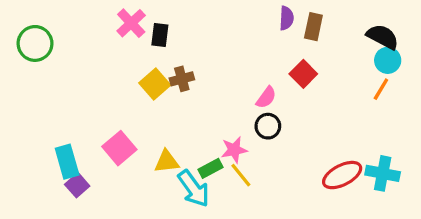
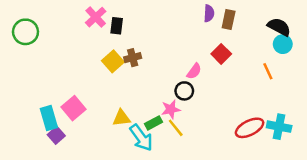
orange line: (381, 89) -> (268, 71), moved, turned -56
black circle: (268, 126) -> (184, 91), moved
pink square: (119, 148) -> (73, 108), moved

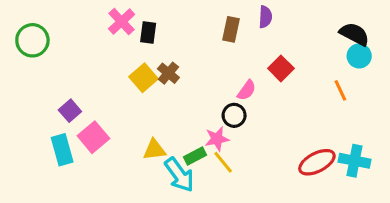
brown rectangle: (229, 20) -> (231, 29), moved
brown cross: (133, 58) -> (168, 73), turned -35
purple square: (56, 135) -> (70, 111), moved

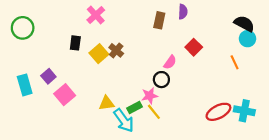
pink cross: (122, 22) -> (96, 15), moved
black rectangle: (148, 32) -> (75, 43), moved
cyan rectangle: (62, 150) -> (25, 85), moved

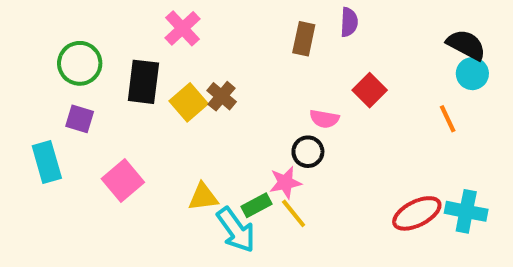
green circle: (23, 28) -> (80, 63), moved
black rectangle: (75, 43) -> (143, 82), size x1.5
pink semicircle: (170, 62) -> (324, 119), turned 64
purple square: (48, 76) -> (80, 119), moved, turned -32

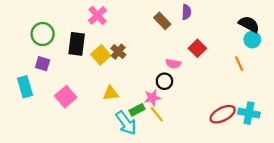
brown rectangle: (304, 39) -> (162, 21), turned -56
yellow triangle: (203, 197) -> (111, 93), moved

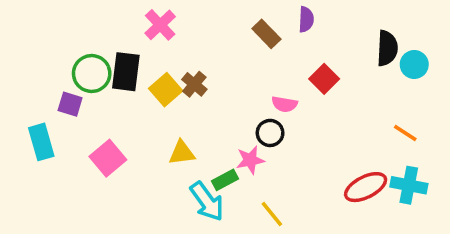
black semicircle: (249, 24) -> (387, 48), moved, turned 65
green circle: (43, 34) -> (92, 73), moved
orange line: (239, 64) -> (405, 133), moved, turned -32
yellow line: (157, 114) -> (272, 214), moved

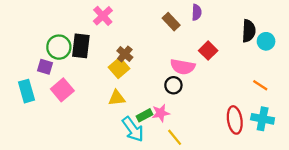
yellow square: (166, 90) -> (119, 68), moved
pink semicircle: (284, 104) -> (183, 67), size x1.5
pink square: (108, 158) -> (62, 90), moved
pink star: (250, 160) -> (161, 113), moved
red ellipse: (366, 187) -> (235, 120), turned -72

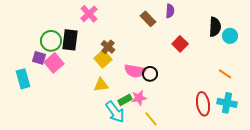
pink semicircle: (183, 67) -> (135, 71), moved
pink square: (62, 90) -> (54, 63), moved

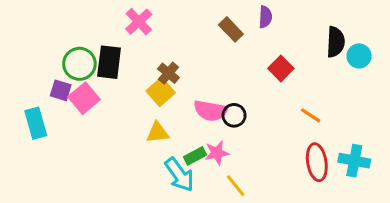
orange line: (225, 74) -> (311, 115), moved

